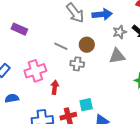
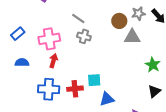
brown circle: (87, 45) -> (119, 21), moved
gray cross: (77, 64) -> (84, 36), moved
red arrow: (55, 87) -> (53, 61), moved

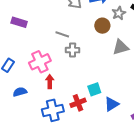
gray triangle: (132, 37) -> (121, 47), moved

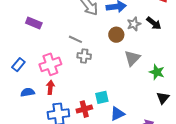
gray triangle: (121, 47) -> (132, 58), turned -36
red arrow: (50, 82) -> (50, 87), moved

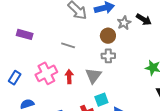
gray cross: (84, 56) -> (108, 56), moved
gray triangle: (132, 58) -> (93, 76), moved
red arrow: (50, 87) -> (69, 77), moved

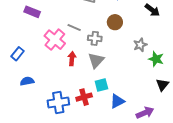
gray star: (124, 23) -> (140, 45), moved
gray cross: (108, 56) -> (95, 38), moved
pink cross: (46, 73) -> (55, 40), moved, turned -30

